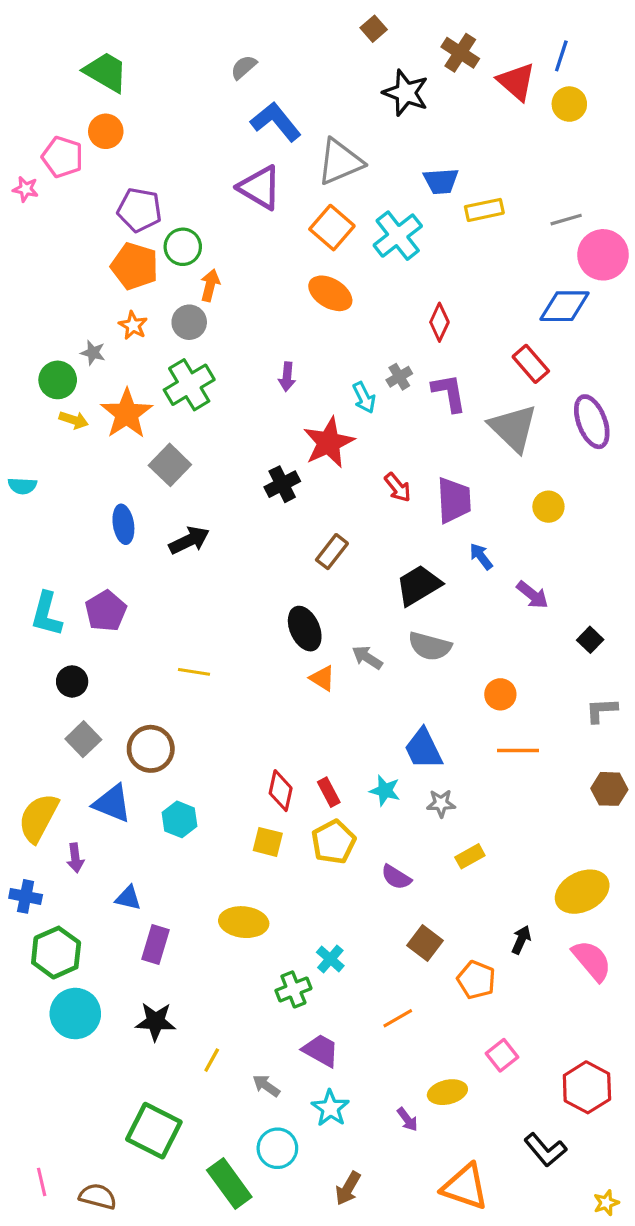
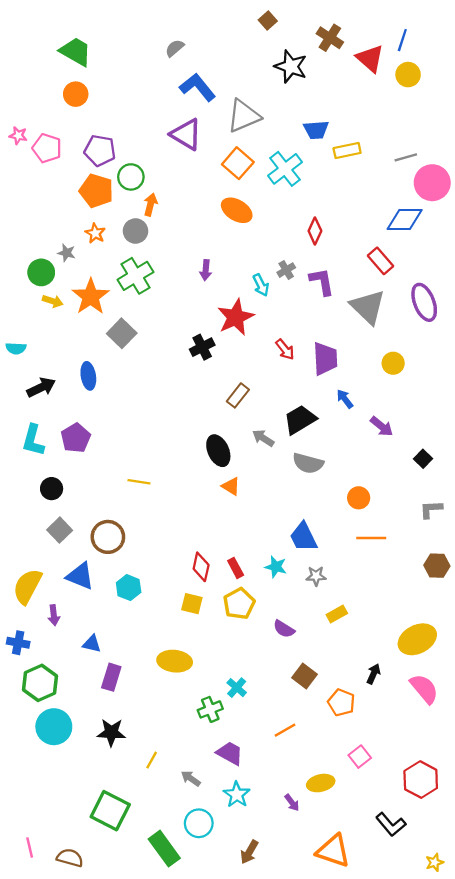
pink pentagon: (62, 157) -> (47, 148), moved
black arrow: (189, 540) -> (41, 387), moved
gray arrow: (367, 657) -> (263, 438), moved

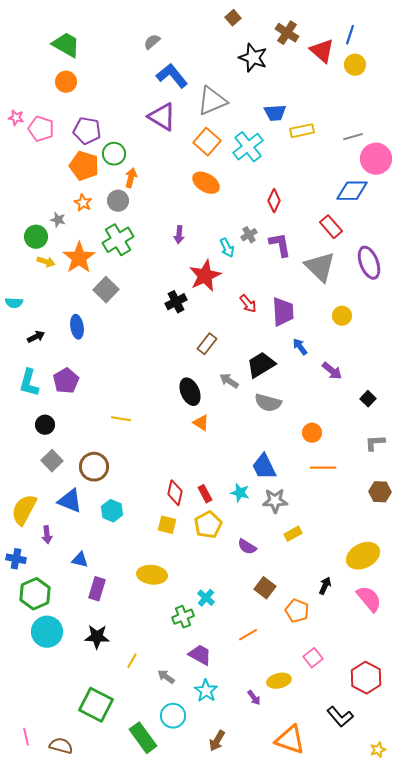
black arrow: (41, 387) -> (36, 337), size x0.7
gray star: (316, 576) -> (275, 501), size x1.4

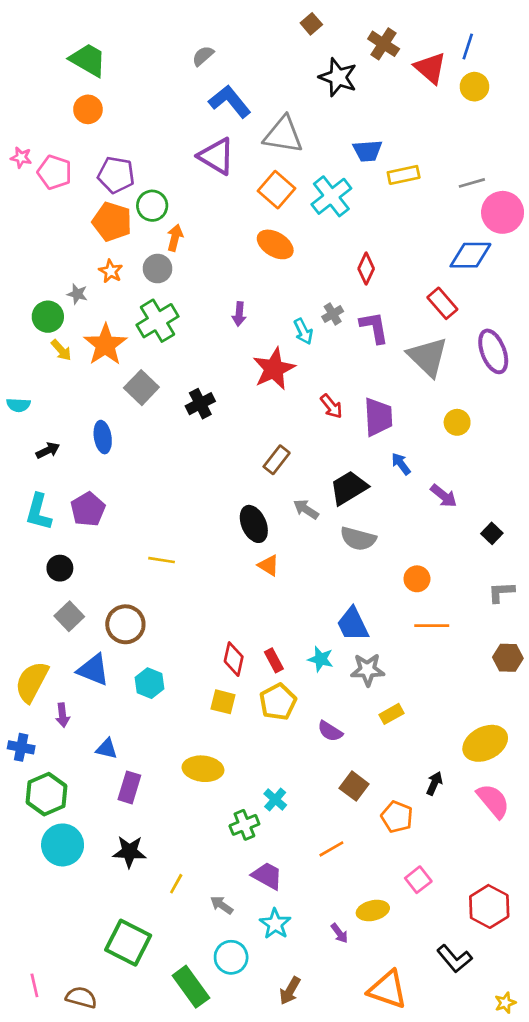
gray triangle: (212, 101) -> (283, 135), turned 32
yellow arrow: (46, 262) -> (61, 350), turned 30
black cross: (176, 302) -> (200, 404), moved

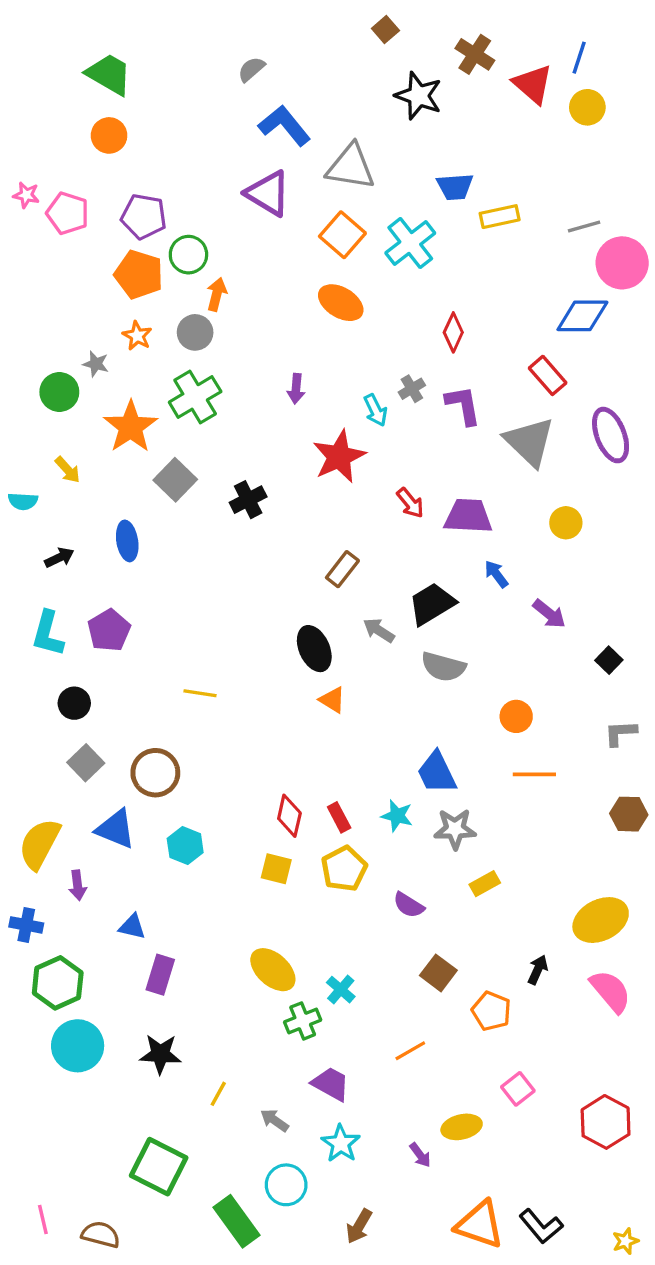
yellow arrow: (61, 350) -> (68, 470), moved
purple trapezoid: (378, 417) -> (468, 516), turned -84
yellow ellipse: (203, 769) -> (273, 970), moved, turned 36
black L-shape: (454, 959) -> (541, 1226), moved

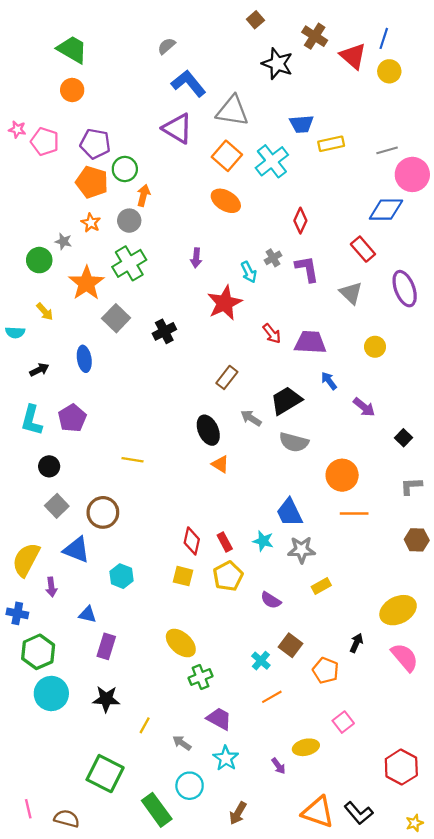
gray triangle: (529, 442) -> (351, 293), size x0.7
orange circle: (516, 716) -> (342, 475), size x1.5
cyan hexagon: (185, 846) -> (122, 576), moved
cyan cross: (341, 990) -> (261, 661), moved
red hexagon: (606, 1122) -> (401, 767), moved

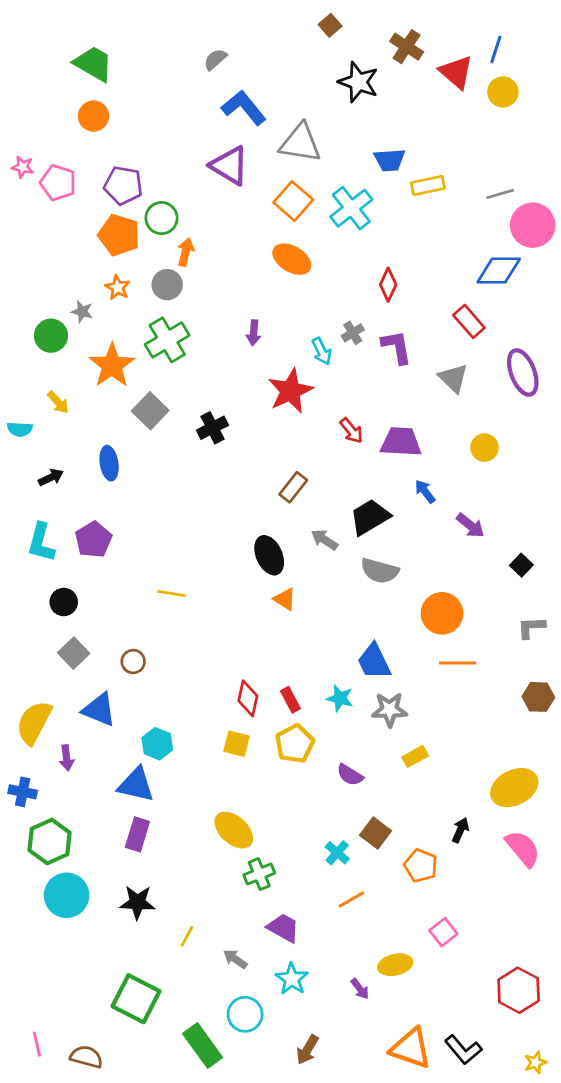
brown circle: (103, 512) -> (133, 662), size x0.6
blue triangle: (88, 614) -> (136, 785), moved, size x1.6

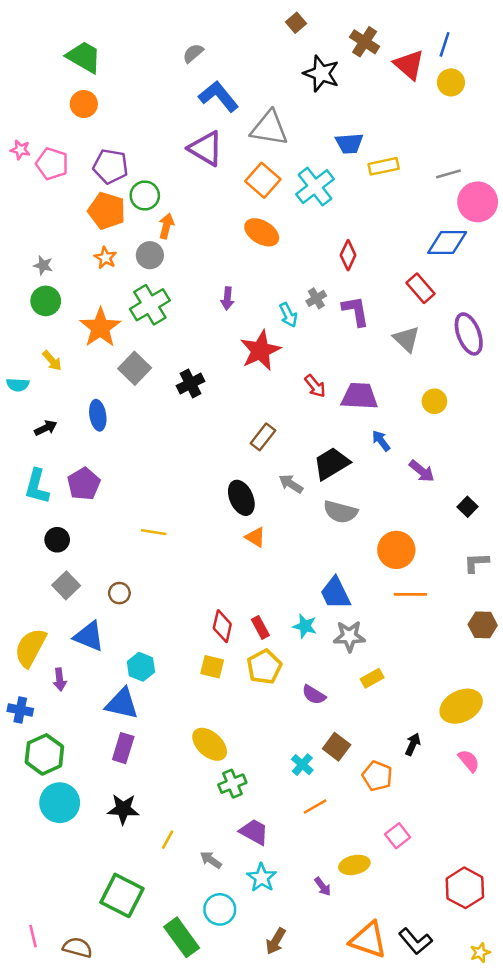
gray star: (82, 312) -> (43, 265), moved
pink semicircle: (523, 849) -> (469, 761), size x0.7

